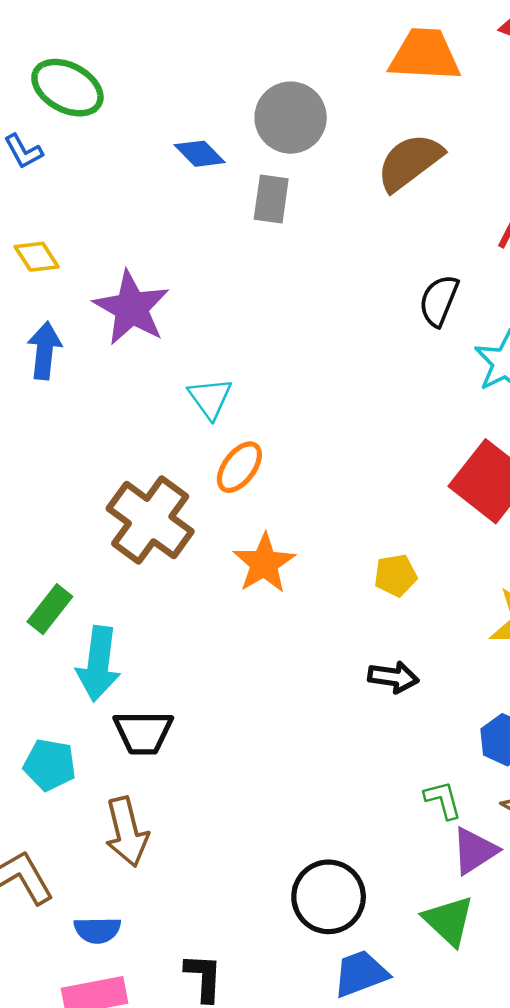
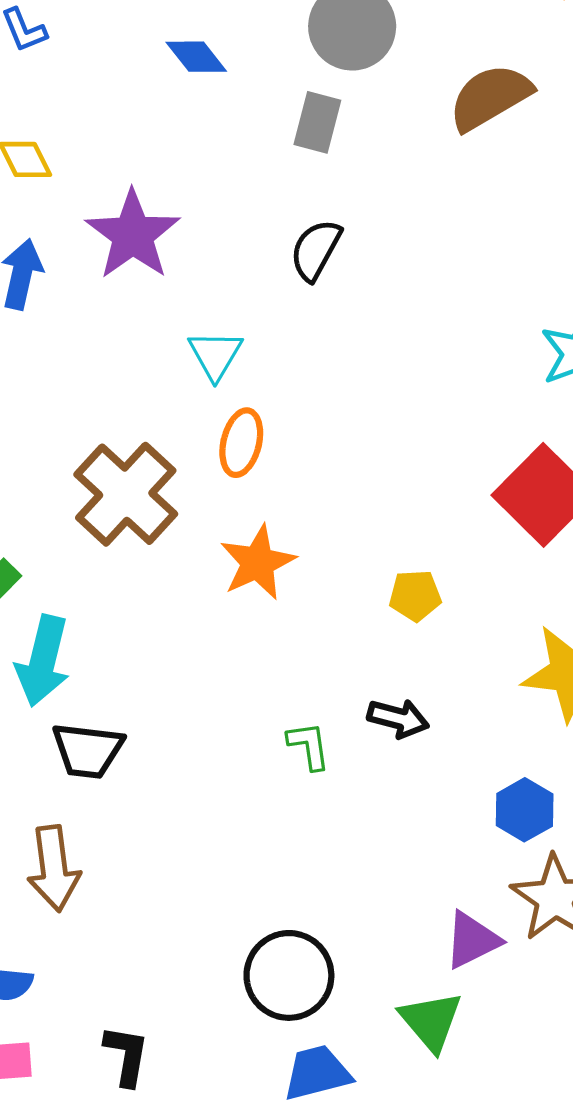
blue diamond: (200, 154) -> (196, 57), moved
black semicircle: (439, 301) -> (316, 250), moved
orange ellipse: (239, 467) -> (241, 443), turned -30
green L-shape: (443, 800) -> (309, 746), moved

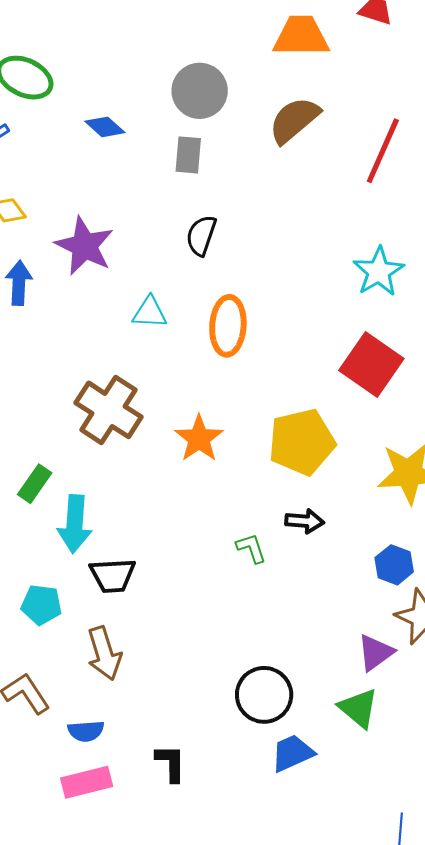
cyan triangle: (215, 355) -> (150, 312), turned -48
orange ellipse: (241, 443) -> (228, 326), moved, size x1.4
yellow pentagon: (415, 596) -> (302, 442), size x2.0

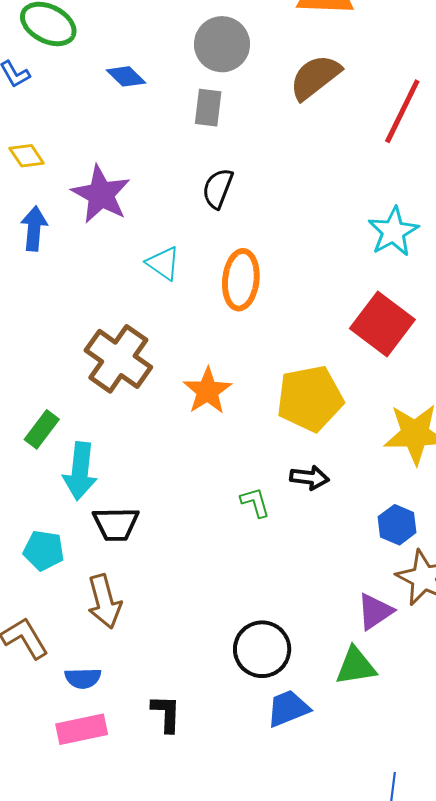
cyan triangle: (150, 312) -> (163, 263), turned 30
green triangle: (358, 708) -> (356, 666), turned -51

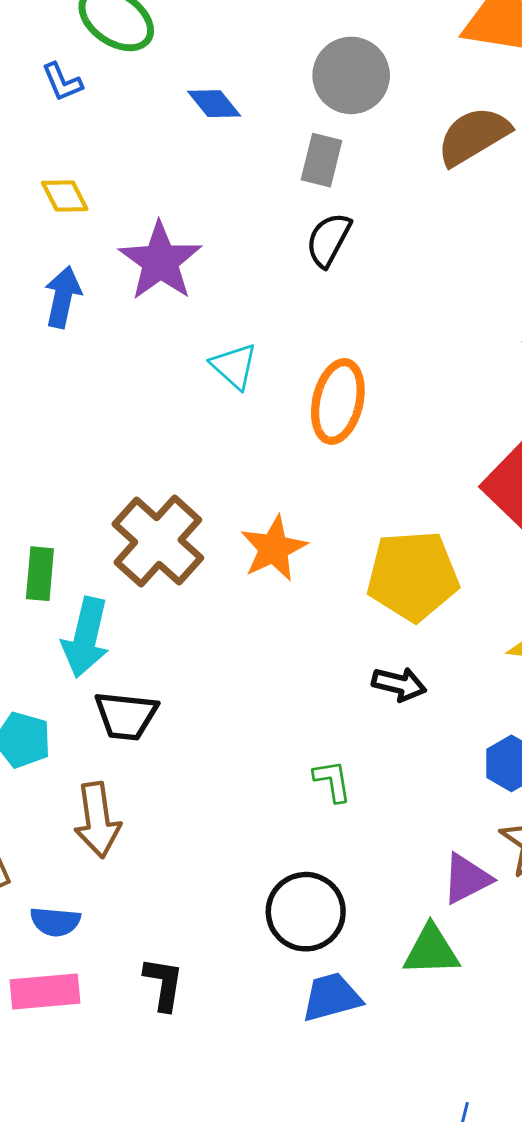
black semicircle: (218, 188) -> (328, 240), moved
brown cross: (118, 359) -> (158, 541), moved
green rectangle: (42, 429) -> (40, 574), turned -39
green L-shape: (255, 502) -> (332, 781), moved

